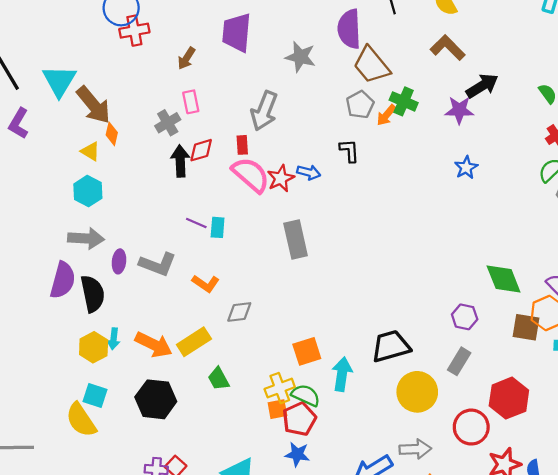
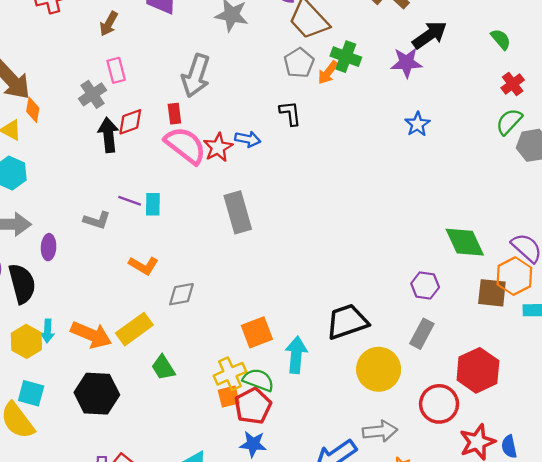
gray L-shape: (158, 264) -> (97, 220), moved, size x0.7

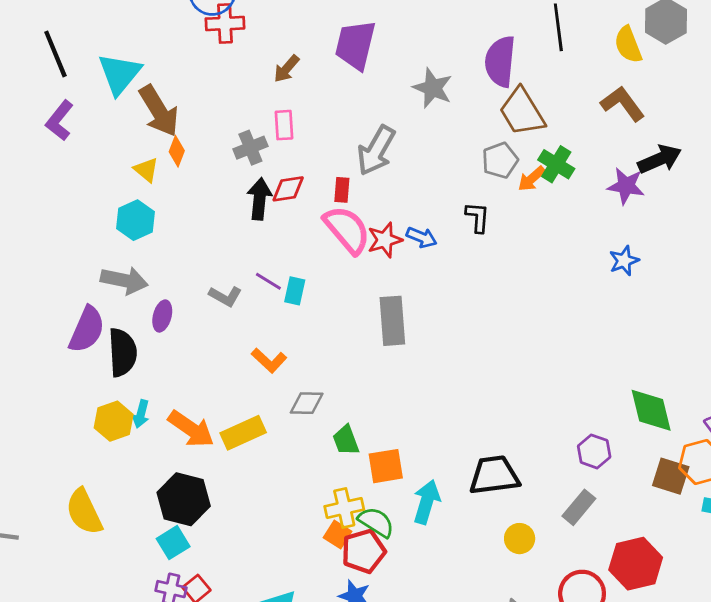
green trapezoid: (163, 368) -> (346, 440), moved
yellow circle: (379, 369) -> (520, 539), size x0.6
cyan square: (31, 393) -> (173, 543), moved, turned 32
orange square: (229, 397) -> (337, 534), turned 35

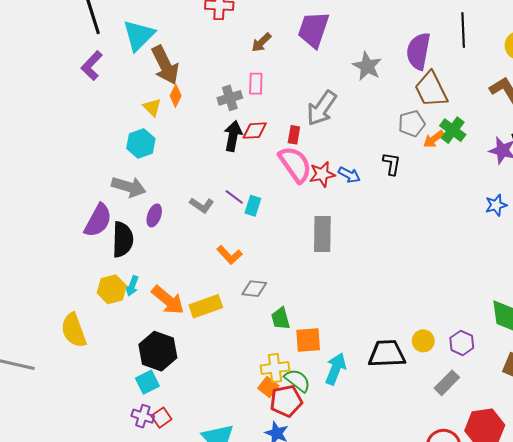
yellow semicircle: (84, 512) -> (74, 330), moved
yellow circle: (520, 539) -> (423, 341), moved

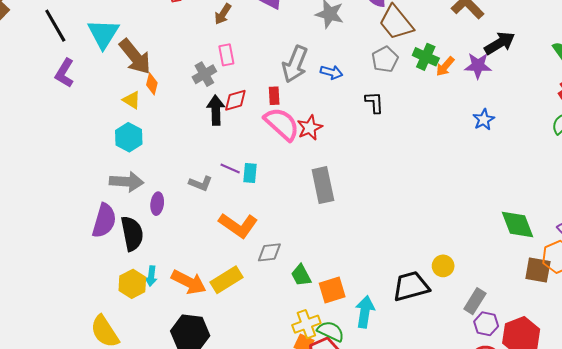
orange arrow: (434, 139) -> (445, 66), moved
blue arrow: (349, 175) -> (332, 72), moved
orange L-shape: (230, 255) -> (238, 225), size x1.5
purple hexagon: (462, 343) -> (486, 324), moved

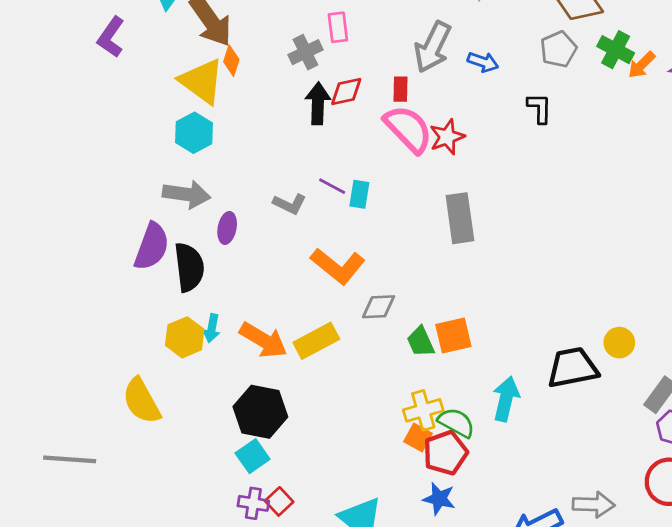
yellow triangle: (132, 100) -> (202, 81), size x1.8
orange square: (332, 290) -> (453, 335), moved

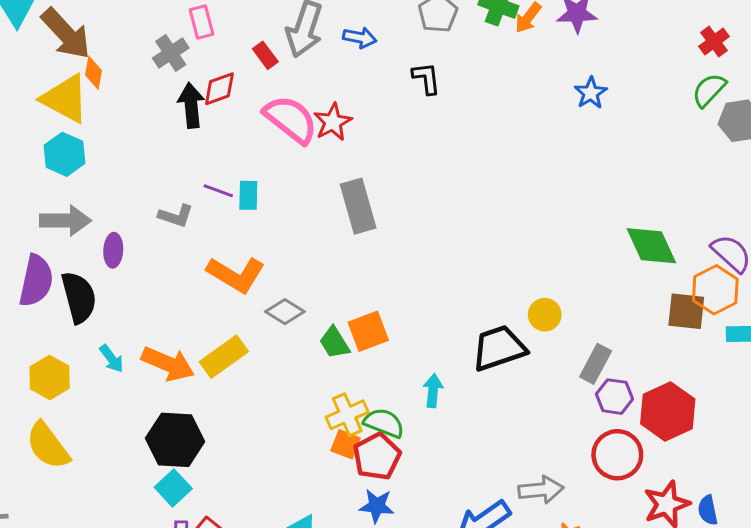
red rectangle: (400, 89) -> (265, 55), moved, turned -30
gray diamond: (379, 307) -> (285, 312), turned 42
cyan arrow: (212, 328) -> (112, 359), turned -40
yellow hexagon: (185, 337) -> (50, 377), moved
cyan arrow: (506, 399) -> (433, 391), size x0.7

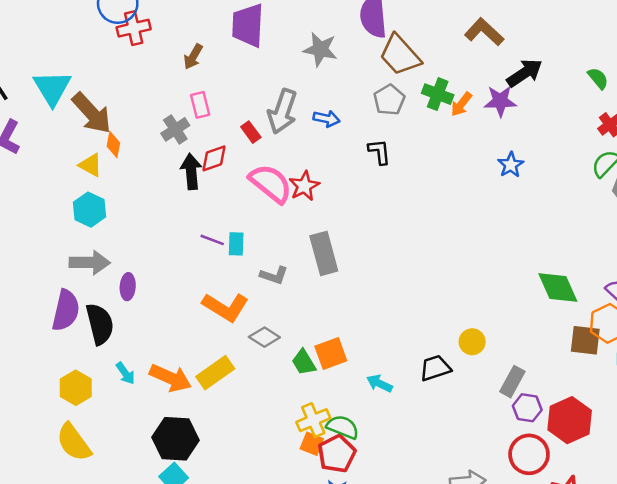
yellow triangle: (65, 99) -> (90, 165), size x0.6
gray L-shape: (176, 216) -> (274, 275), moved
black trapezoid: (499, 348) -> (435, 368), size x0.7
cyan arrow: (433, 391) -> (380, 383), moved, turned -70

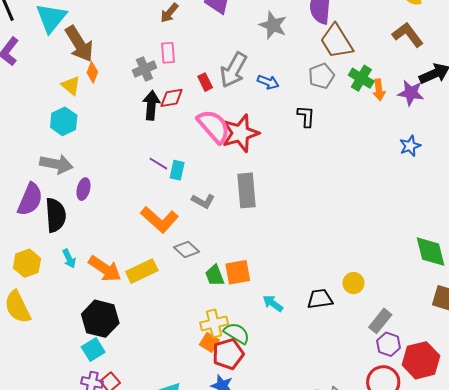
orange arrow: (461, 104) -> (379, 90), turned -55
red star: (304, 186) -> (240, 133), size x1.5

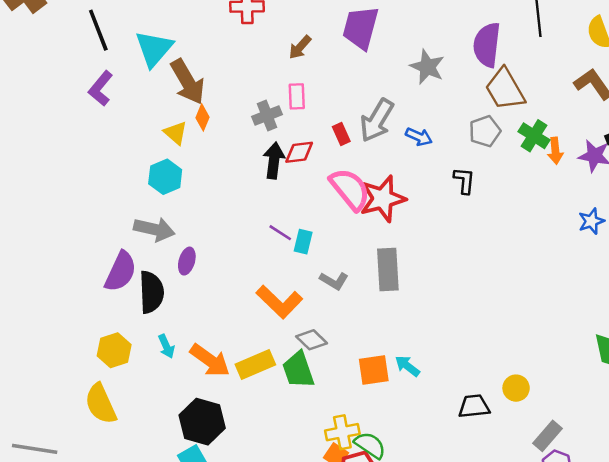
green trapezoid: (215, 275) -> (298, 370), moved, size x1.4
cyan arrow: (273, 303) -> (407, 366), moved

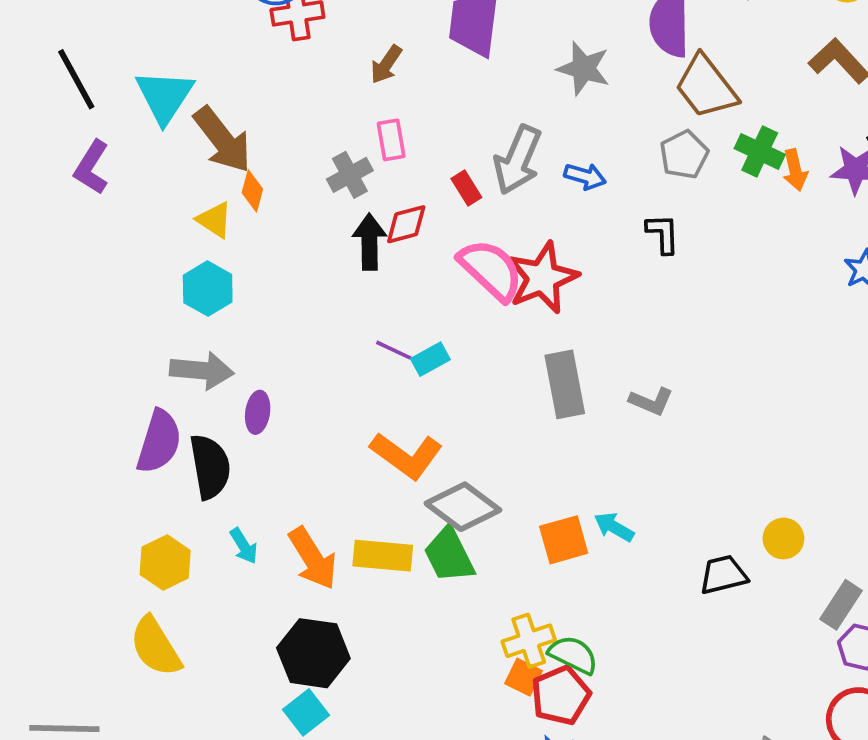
cyan rectangle: (303, 242) -> (430, 359), turned 55
gray L-shape: (334, 281) -> (651, 401), moved
gray diamond: (311, 340) -> (463, 507), size x1.5
orange arrow: (210, 360) -> (313, 558), turned 30
yellow rectangle: (255, 365) -> (383, 556), turned 36

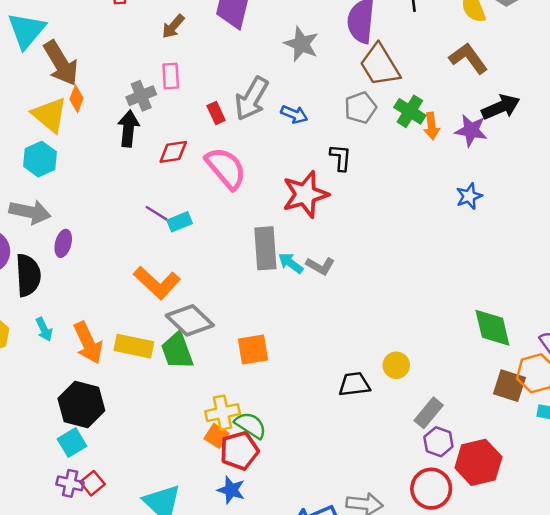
yellow triangle: (214, 220) -> (50, 115), size x1.5
red diamond: (406, 224) -> (173, 152), moved
black arrow: (369, 242) -> (128, 129), moved
red star: (542, 278) -> (305, 194), moved
cyan arrow: (614, 527) -> (291, 263), moved

